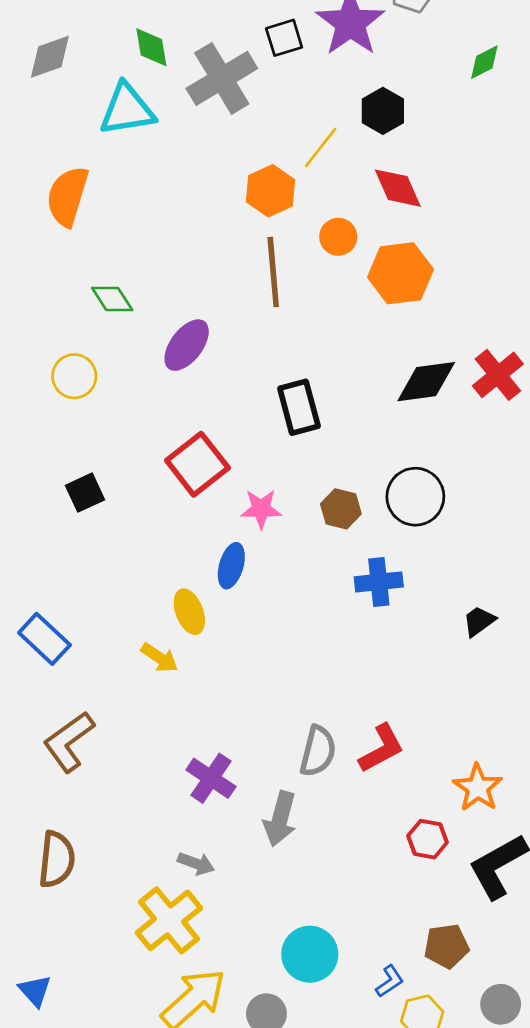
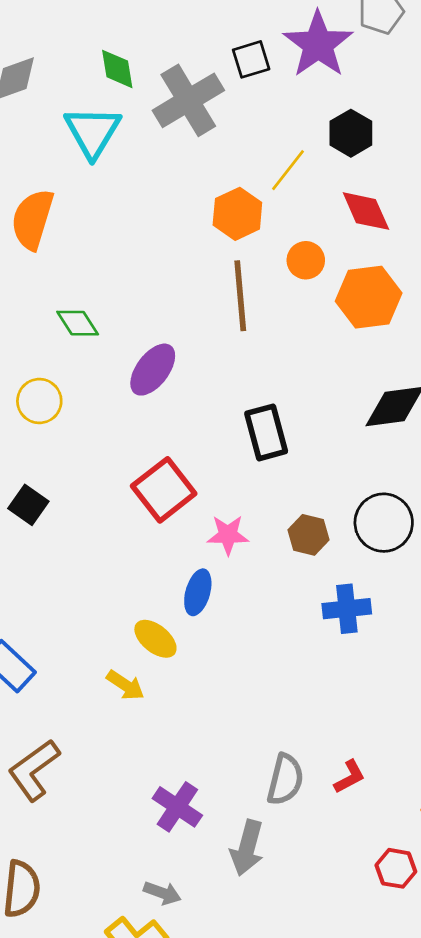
cyan triangle: (127, 110) -> (93, 132), turned -50
black square: (85, 493) -> (28, 505), moved, turned -30
yellow ellipse: (189, 612) -> (155, 639), turned -30
red L-shape: (382, 748) -> (350, 777), size x0.7

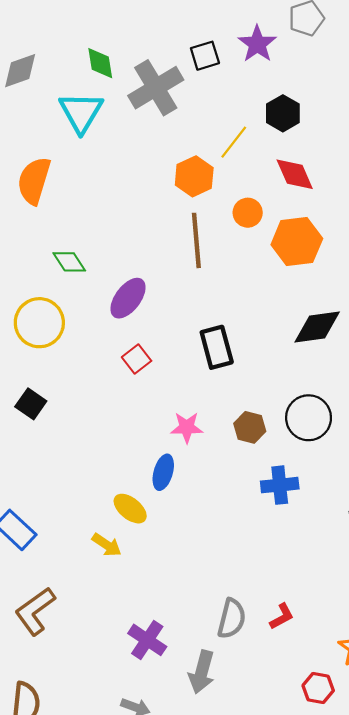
purple star: (318, 44) -> (257, 44), size x0.7
yellow circle: (39, 401) -> (39, 323), size x1.4
red square: (164, 490) -> (137, 359), moved, size x0.6

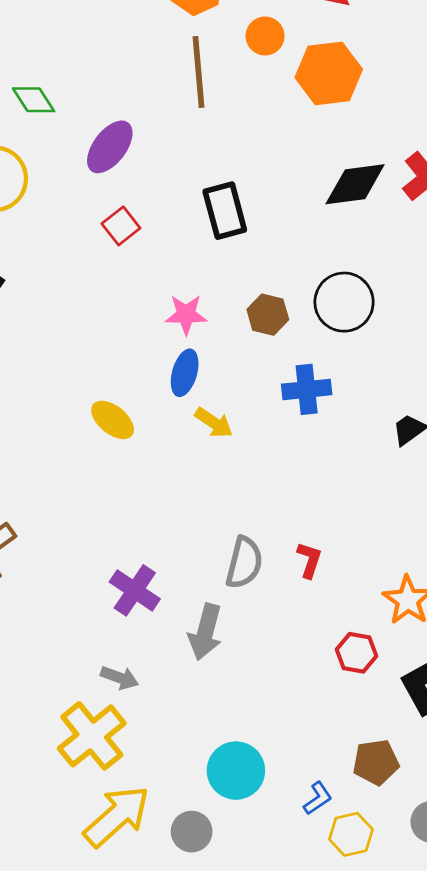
blue ellipse: (163, 472) -> (185, 373), moved
yellow arrow: (107, 545) -> (214, 423), moved
red L-shape: (282, 616) -> (309, 560), turned -44

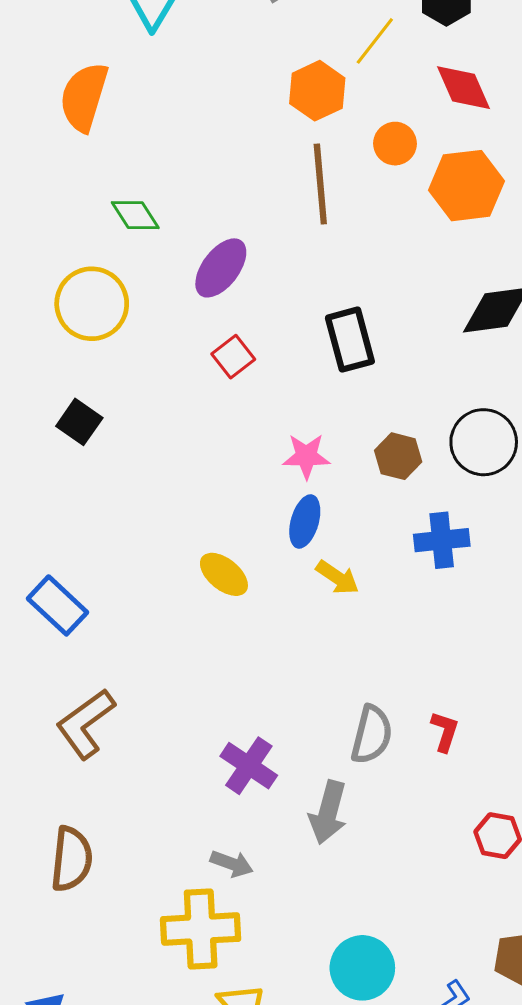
yellow cross: (92, 736) -> (201, 929), turned 36

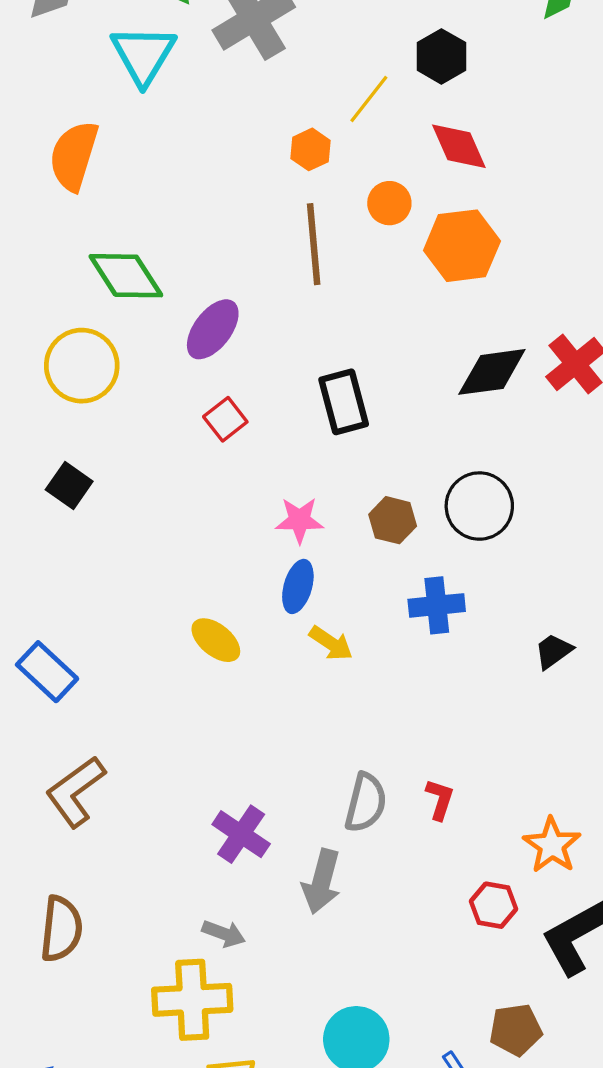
orange hexagon: (317, 91) -> (311, 149), size x0.7
green diamond: (135, 215) -> (126, 276), size x1.5

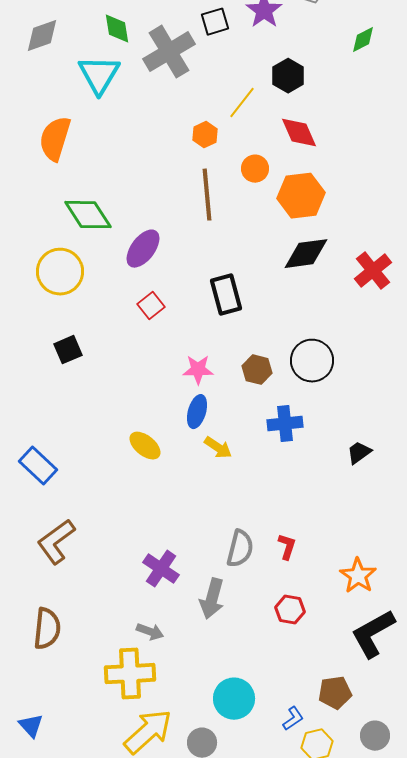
black diamond: (492, 372) -> (306, 254), moved
black square: (69, 486) -> (68, 350), moved, turned 32
red hexagon: (494, 905) -> (290, 610), moved

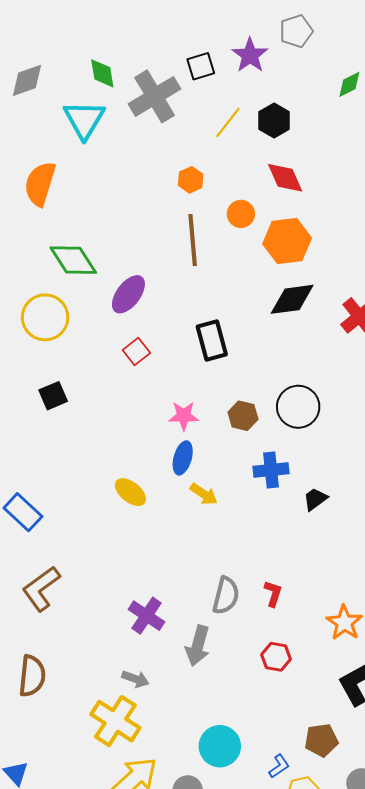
yellow line: (242, 103) -> (228, 123), moved
black trapezoid: (359, 453) -> (315, 499), moved
yellow cross: (130, 674) -> (115, 721), turned 36

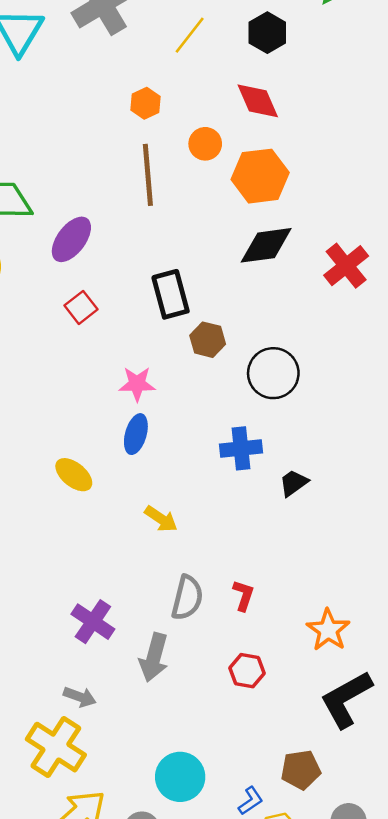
black hexagon: (274, 121) -> (267, 33), moved
brown hexagon: (243, 416) -> (208, 340), moved
yellow arrow: (204, 494) -> (161, 519), moved

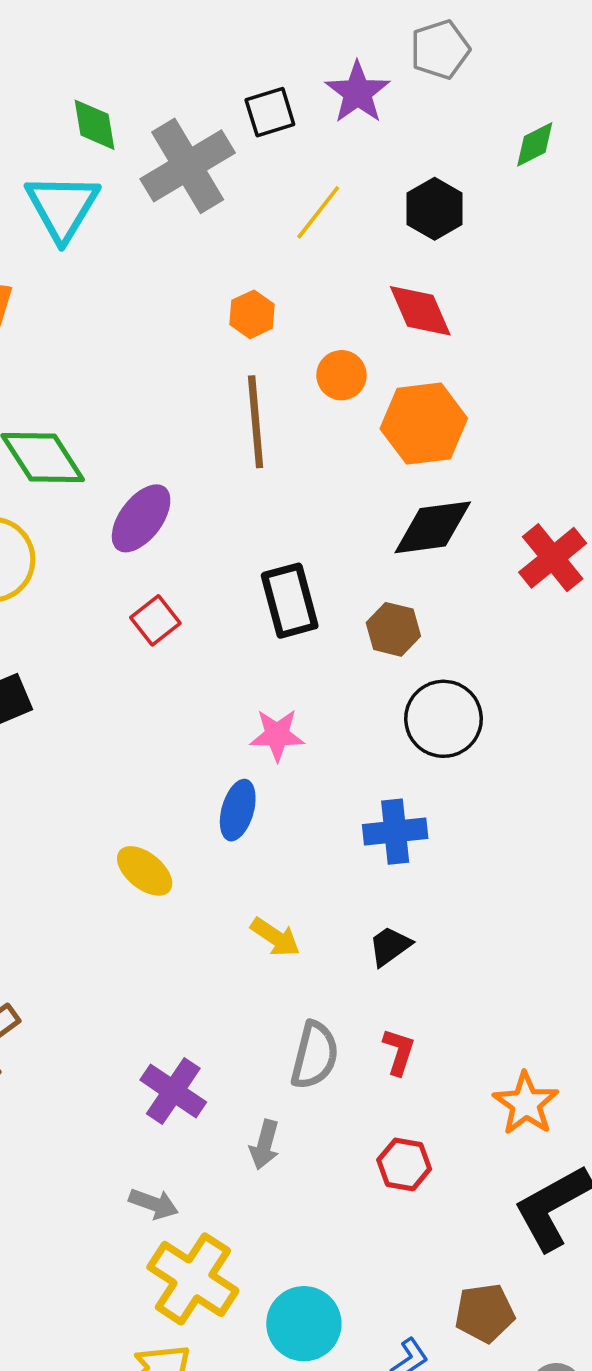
brown hexagon: (208, 340) -> (393, 629), moved
pink star: (137, 384) -> (277, 735), moved
black trapezoid: (294, 483) -> (390, 946), moved
gray arrow: (154, 657) -> (265, 1145), size x0.7
yellow cross: (56, 747) -> (193, 1279), moved

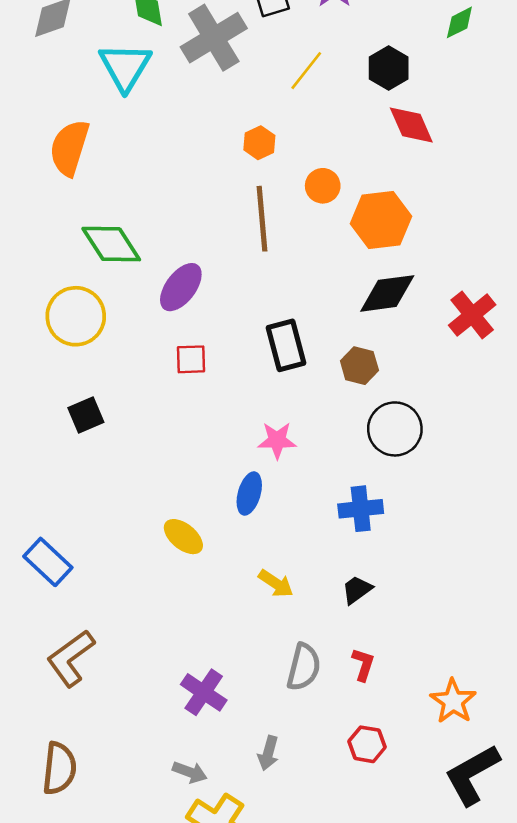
red diamond: (420, 311) -> (411, 125), moved
red square: (155, 620) -> (191, 359), turned 36
gray arrow: (265, 1145) -> (268, 753), moved

